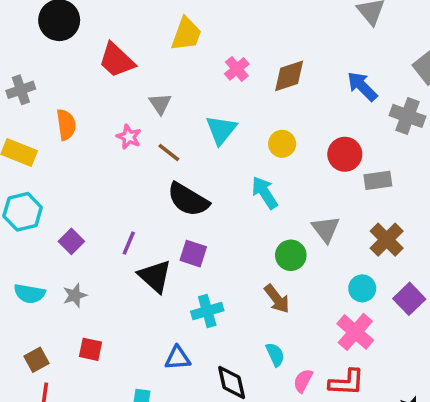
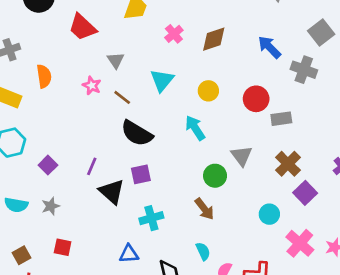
purple square: (193, 254) -> (141, 174), turned -30
cyan circle: (362, 288) -> (269, 214), moved
purple square: (409, 299) -> (305, 193), moved
pink cross: (355, 332) -> (300, 243), moved

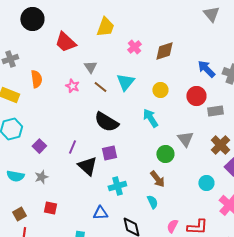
blue arrow: (269, 47) -> (206, 69), moved
brown line: (122, 97) -> (100, 87), moved
cyan semicircle: (203, 251) -> (152, 202), moved

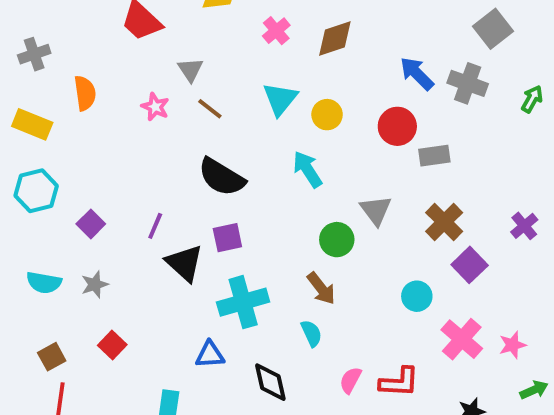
cyan triangle: (125, 82) -> (280, 99), moved
cyan cross: (117, 186) -> (243, 302), size x1.4
red square: (50, 208) -> (112, 345), turned 32

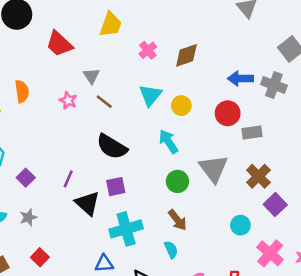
blue arrow: (417, 74) -> (240, 79), turned -45
gray triangle: (376, 210) -> (213, 169), size x1.4
green circle: (337, 240) -> (177, 181), moved

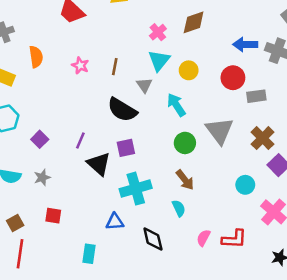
pink cross: (148, 50) -> (158, 32), moved
gray triangle: (91, 76) -> (144, 85), moved
brown line: (104, 102) -> (115, 67), turned 63
red square: (40, 257) -> (53, 216), turned -35

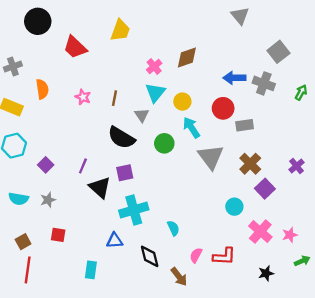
cyan arrow: (176, 105) -> (191, 128), moved
green circle: (185, 143) -> (164, 143), moved
brown arrow: (185, 180) -> (179, 277), moved

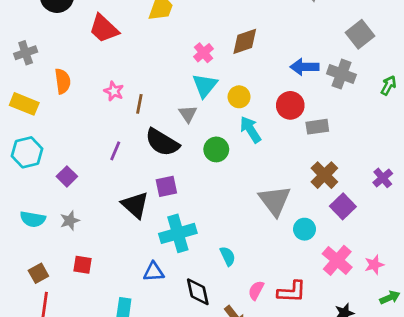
brown line: (115, 98) -> (139, 104), moved
gray triangle: (211, 157) -> (275, 201), moved
purple line: (83, 166) -> (115, 151), moved

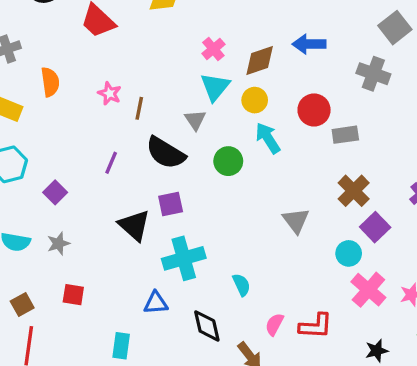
brown diamond: (245, 41) -> (260, 61), moved
blue arrow: (304, 67) -> (309, 44), moved
gray triangle: (275, 201) -> (296, 220), size x0.7
cyan circle: (304, 229) -> (349, 253), moved

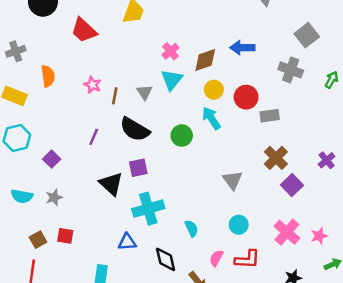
yellow circle: (255, 100) -> (214, 90), moved
gray triangle: (195, 120) -> (145, 92), moved
cyan circle: (349, 253) -> (239, 225), moved
brown square: (22, 305) -> (38, 240), moved

